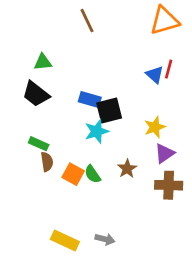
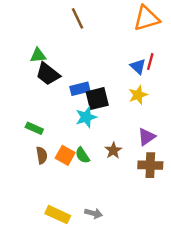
black trapezoid: (36, 94) -> (48, 74), moved
blue rectangle: (90, 99) -> (80, 89), turned -30
yellow star: (155, 127) -> (138, 95), moved
brown semicircle: (47, 162) -> (42, 155), moved

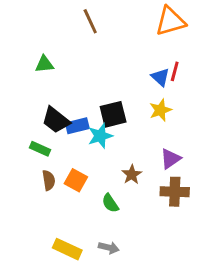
black trapezoid: (48, 74) -> (56, 120), moved
blue rectangle: (80, 89) -> (77, 126), moved
green semicircle: (82, 155) -> (110, 203), moved

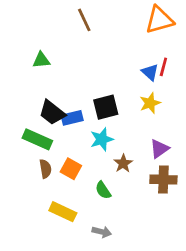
cyan star: (100, 136) -> (102, 139), moved
green rectangle: (40, 149) -> (37, 139), size x1.5
yellow rectangle: (67, 249) -> (63, 212), moved

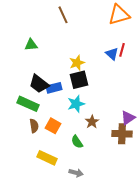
yellow star: (150, 103) -> (77, 63), moved
purple triangle: (159, 149) -> (128, 118), moved

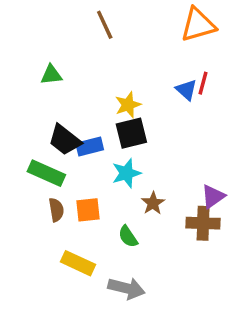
orange square: (53, 126) -> (88, 210), turned -35
gray arrow: (76, 173) -> (126, 288), size x1.5

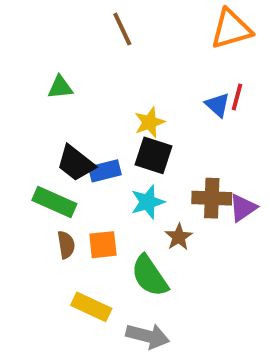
black square: (131, 133) -> (153, 155), turned 32
purple triangle: (213, 197) -> (243, 208), moved
brown cross: (203, 223) -> (212, 198), moved
green semicircle: (128, 237) -> (150, 276), size x1.6

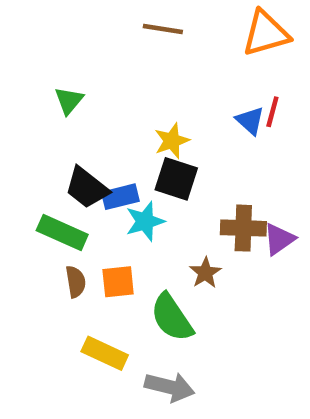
brown line: (122, 29) -> (163, 29), moved, turned -56
green triangle: (60, 87) -> (69, 101), turned -44
cyan star: (148, 202) -> (145, 221), moved

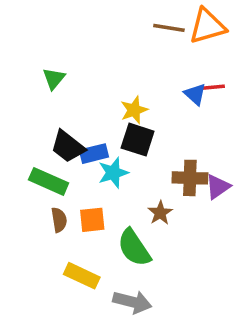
brown line: (163, 29) -> (169, 28), moved
red line: (272, 112) -> (213, 87), turned 70

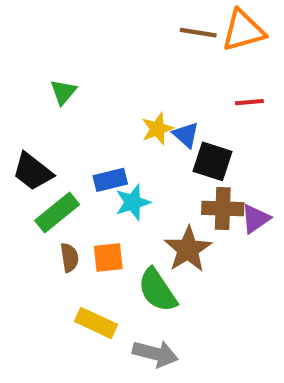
blue triangle: (195, 94) -> (186, 135), moved
black square: (138, 140) -> (213, 161), moved
black trapezoid: (68, 147) -> (33, 172), moved
green rectangle: (49, 181) -> (57, 213), turned -63
brown star: (160, 213) -> (188, 249), size x1.6

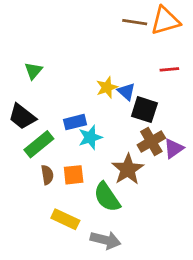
green triangle: (63, 92) -> (33, 71), moved
brown cross: (223, 208) -> (151, 142), turned -32

